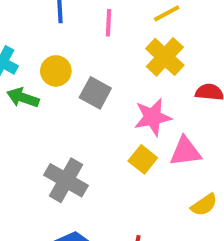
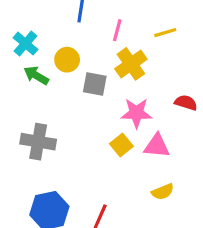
yellow cross: (165, 57) -> (131, 64), moved
gray square: (95, 93) -> (95, 84), turned -30
gray cross: (66, 180) -> (38, 142), moved, turned -32

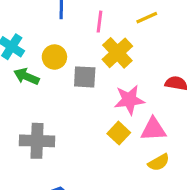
yellow semicircle: (163, 192) -> (159, 162), moved

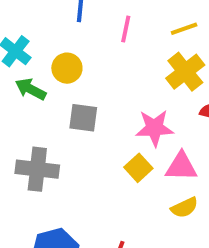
yellow cross: (117, 53) -> (185, 72), moved
gray square: (85, 77) -> (83, 118), moved

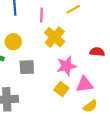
yellow cross: (185, 72) -> (55, 37), moved

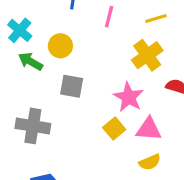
yellow cross: (55, 37) -> (147, 55), moved
pink star: (66, 66) -> (129, 97), turned 30

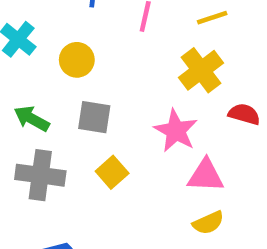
green arrow: (30, 61) -> (32, 119), moved
yellow square: (114, 129) -> (112, 172), moved

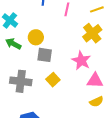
yellow circle: (77, 60) -> (36, 37), moved
green arrow: (32, 119) -> (13, 44), moved

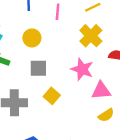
yellow circle: (36, 37) -> (32, 38), moved

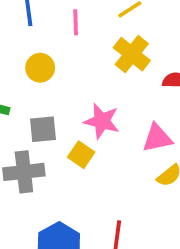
gray square: (38, 68) -> (43, 129), moved
pink star: (82, 69) -> (102, 121), moved

